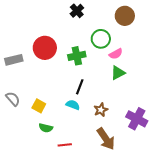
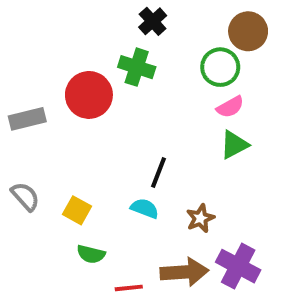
green circle: (101, 39) -> (220, 67), moved
green cross: (77, 56) -> (137, 67), moved, turned 30
purple cross: (137, 119) -> (238, 266), moved
brown arrow: (106, 139) -> (184, 272), moved, turned -60

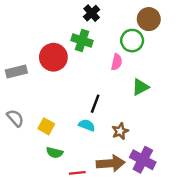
pink semicircle: (230, 107) -> (117, 62), moved, turned -49

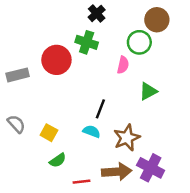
brown star: (120, 131) -> (127, 138), size x1.5
green semicircle: (55, 153) -> (58, 160), turned -49

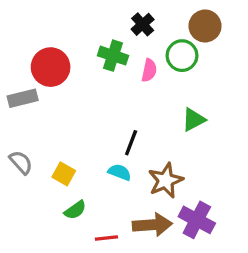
black cross: (97, 13) -> (143, 24), moved
red circle: (56, 60) -> (51, 67), moved
pink semicircle: (123, 65) -> (149, 70), moved

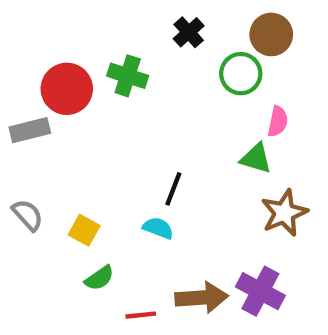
green cross: (113, 56) -> (128, 76), moved
pink semicircle: (149, 70) -> (278, 121), moved
green triangle: (194, 120) -> (256, 158), turned 45
brown star: (166, 180) -> (284, 213), moved

